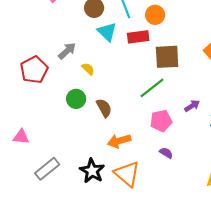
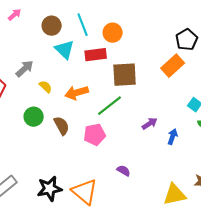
pink pentagon: (161, 121) -> (95, 135), moved
orange arrow: (119, 141) -> (77, 93), moved
black star: (92, 171) -> (50, 189), turned 30

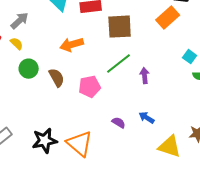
yellow semicircle: (46, 87) -> (17, 44), moved
green line: (110, 106) -> (119, 64), moved
purple arrow: (150, 124) -> (145, 76), turned -63
blue arrow: (173, 137) -> (147, 118), moved, turned -77
yellow triangle: (175, 195) -> (170, 147), turned 30

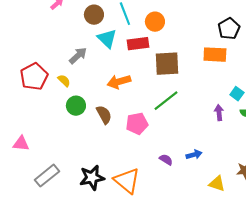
orange rectangle: (168, 18) -> (215, 55), turned 45
gray arrow: (20, 21) -> (78, 56), moved
purple arrow: (145, 76) -> (219, 113), moved
blue arrow: (147, 118) -> (194, 155), turned 133
yellow triangle: (170, 147) -> (217, 184), size x0.7

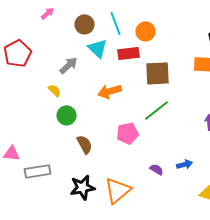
red pentagon: (34, 77) -> (18, 53), moved
brown semicircle: (104, 115) -> (84, 144), moved
gray rectangle: (47, 176) -> (38, 171), moved, turned 30
orange triangle: (127, 181) -> (118, 190), turned 40

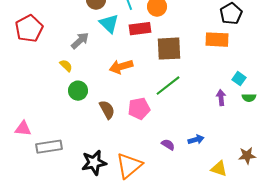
brown semicircle: (84, 144) -> (107, 110), moved

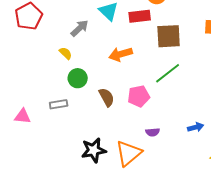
purple semicircle: (168, 145) -> (153, 132), moved, turned 144
gray rectangle: (49, 147) -> (59, 104), moved, size x0.7

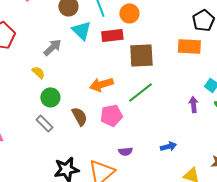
orange arrow: (121, 54) -> (101, 84), moved
gray rectangle: (59, 104) -> (44, 123), moved, turned 54

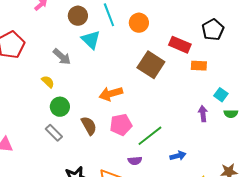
red rectangle: (112, 35) -> (180, 45), moved, turned 30
orange rectangle: (189, 46) -> (199, 66), moved, size x0.7
gray arrow: (52, 47) -> (62, 57), turned 84
brown square: (141, 55) -> (151, 65), turned 36
green line: (140, 92) -> (150, 136), moved

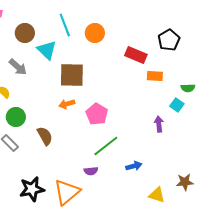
brown circle: (78, 16) -> (25, 33), moved
brown square: (151, 65) -> (72, 75), moved, turned -32
orange arrow: (111, 94) -> (67, 104), size x0.7
green semicircle: (231, 114) -> (188, 88), moved
pink pentagon: (121, 125) -> (97, 114), moved, turned -30

